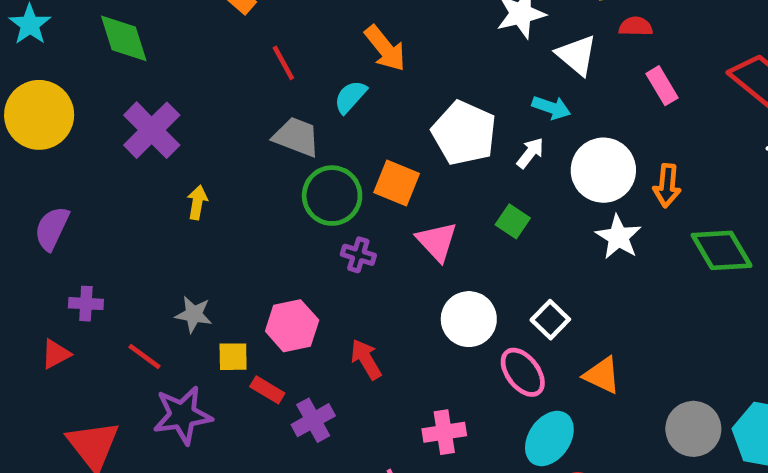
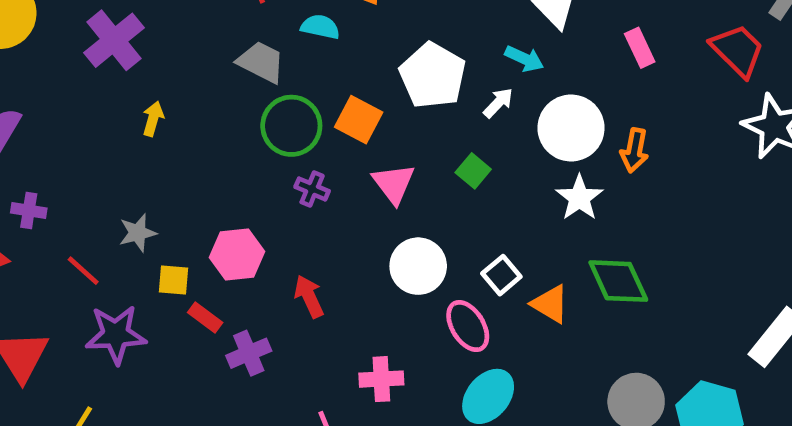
cyan semicircle: (350, 97) -> (320, 27), turned 54
green diamond: (722, 250) -> (618, 281), moved
gray star: (194, 314) -> (138, 233), turned -30
orange triangle: (602, 375) -> (550, 304), moved

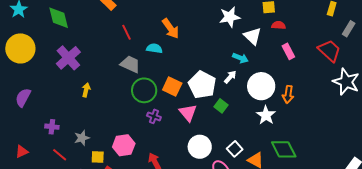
white pentagon: (433, 76) -> (202, 85), moved
purple cross: (29, 211) -> (52, 127), moved

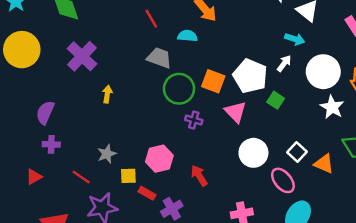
purple semicircle: (23, 98) -> (45, 112), moved
purple cross: (52, 127) -> (51, 144), moved

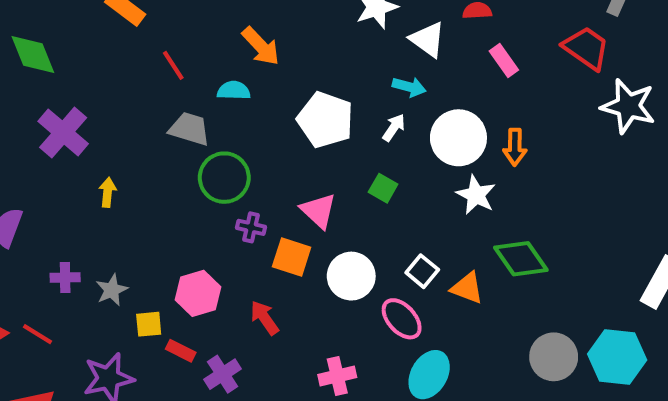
white pentagon: (250, 76) -> (325, 120), moved
orange square: (213, 81) -> (292, 257), moved
purple cross: (51, 144) -> (65, 277), moved
red line: (81, 177) -> (37, 334), moved

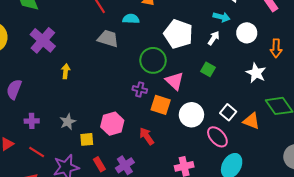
white circle: (458, 138) -> (247, 33), moved, size x0.7
green circle: (224, 178) -> (153, 60), moved
purple cross: (65, 277) -> (32, 121), moved
red line: (37, 334) -> (37, 152), moved
red rectangle: (181, 351) -> (99, 164), moved, turned 32

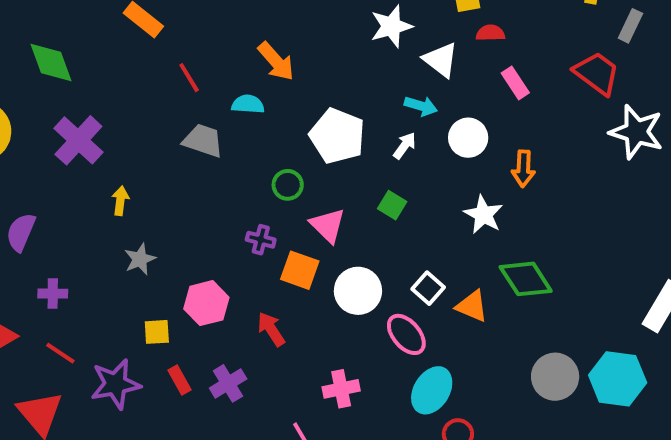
green circle: (153, 60) -> (288, 185), size x0.6
gray star: (68, 122) -> (140, 259), moved

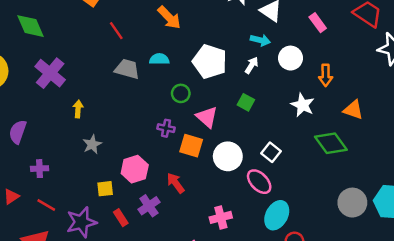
cyan semicircle: (248, 104) -> (159, 59), moved
orange triangle: (472, 306) -> (353, 110), moved
purple cross: (228, 383) -> (149, 206), moved

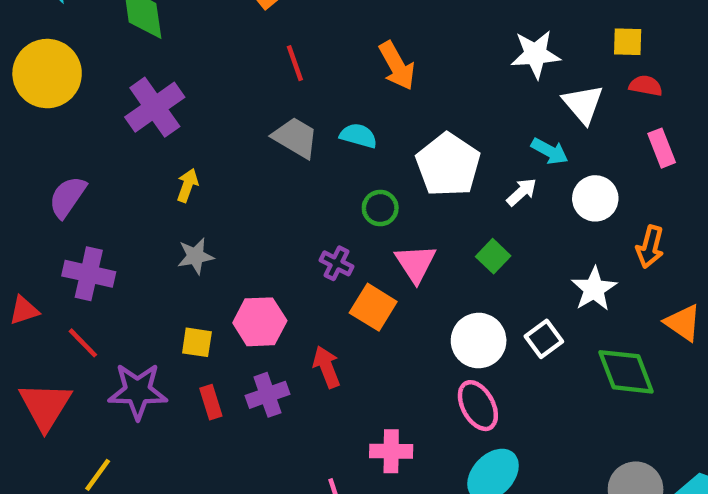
white square: (271, 152) -> (544, 339), moved
white circle: (228, 156) -> (479, 341), moved
purple cross: (40, 169) -> (89, 274), size x1.5

